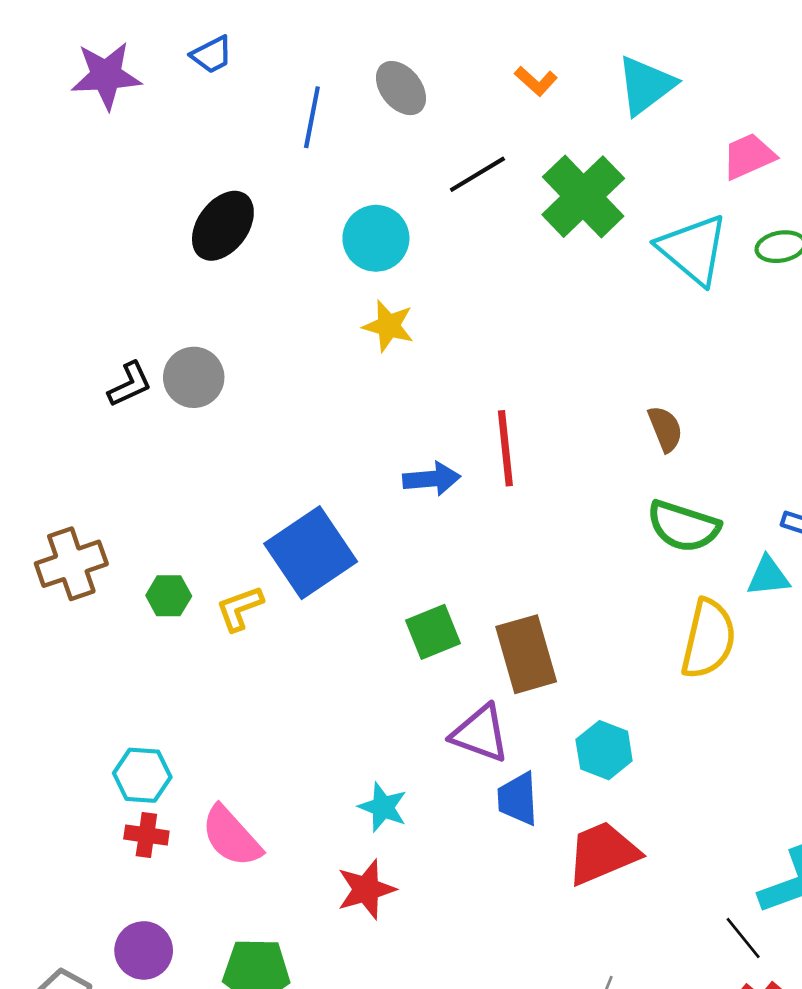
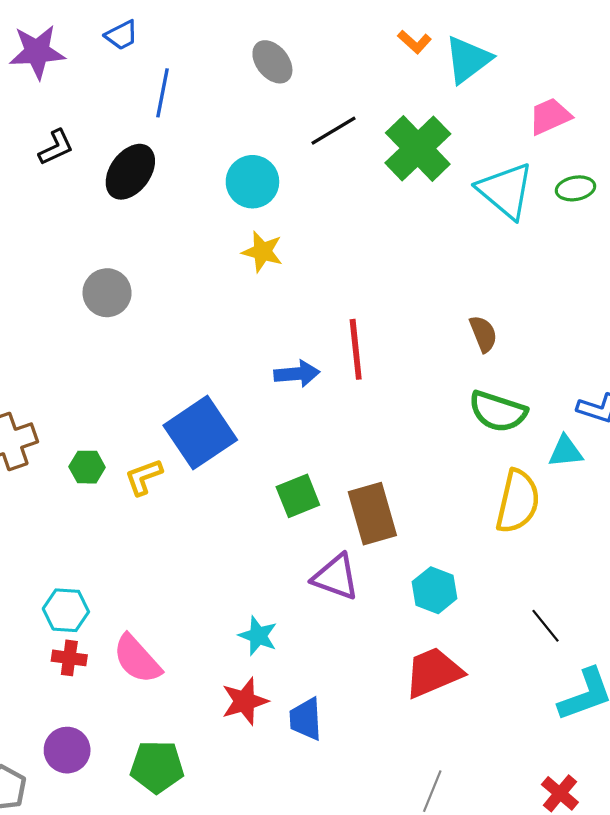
orange L-shape: (536, 81) -> (415, 42), moved
blue line: (312, 117) -> (163, 93), moved
black L-shape: (130, 384) -> (56, 147), moved
blue trapezoid: (518, 799) -> (306, 719), moved
black line: (743, 938) -> (546, 626), moved

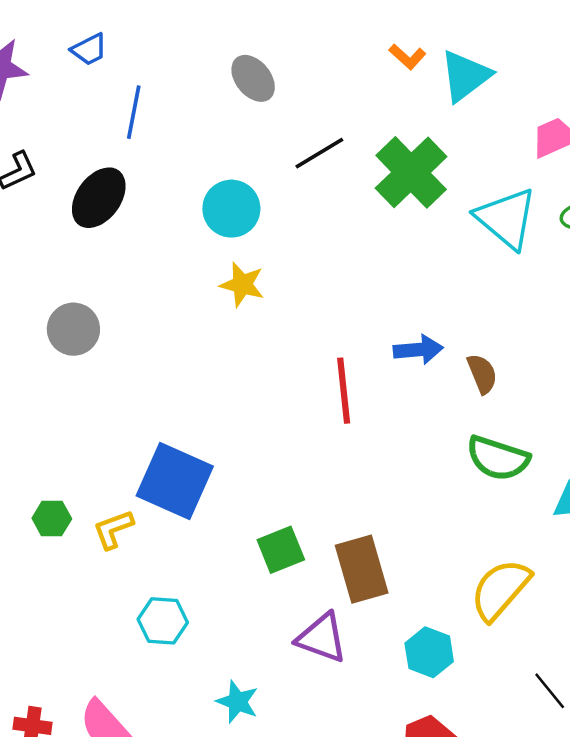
blue arrow: (297, 374) -> (418, 350), moved
blue square: (200, 433) -> (175, 481), turned -32
yellow semicircle: (518, 501) -> (500, 590), moved, turned -152
cyan hexagon: (66, 610) -> (163, 621), moved

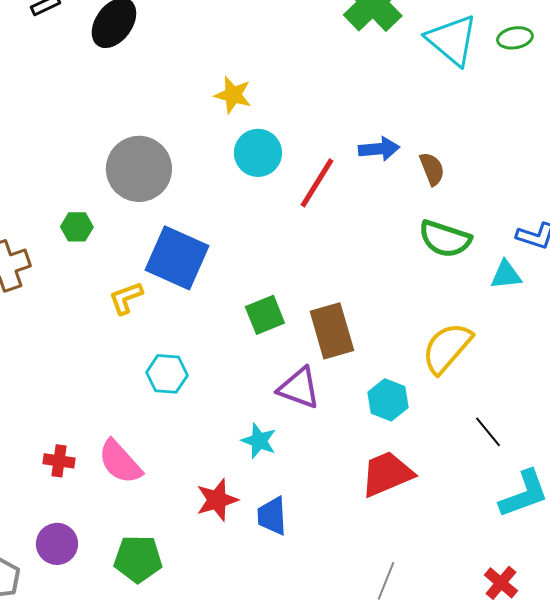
cyan circle: (231, 209) -> (258, 153), moved
gray circle: (73, 329) -> (139, 169), moved, size x1.5
red line: (344, 391) -> (317, 183), turned 38
green hexagon: (52, 518) -> (77, 227), moved
cyan star: (237, 702) -> (259, 441), moved

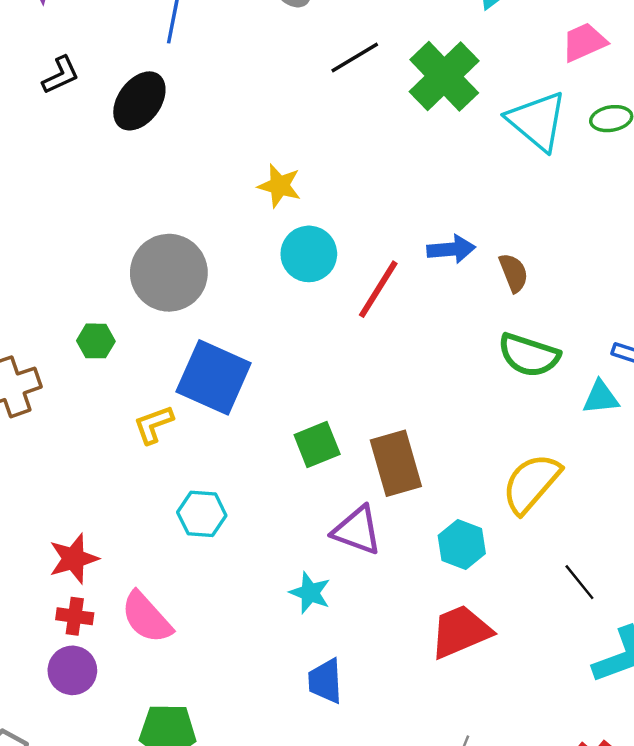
red star: (217, 500) -> (74, 559), moved
purple circle: (57, 544) -> (72, 670), moved

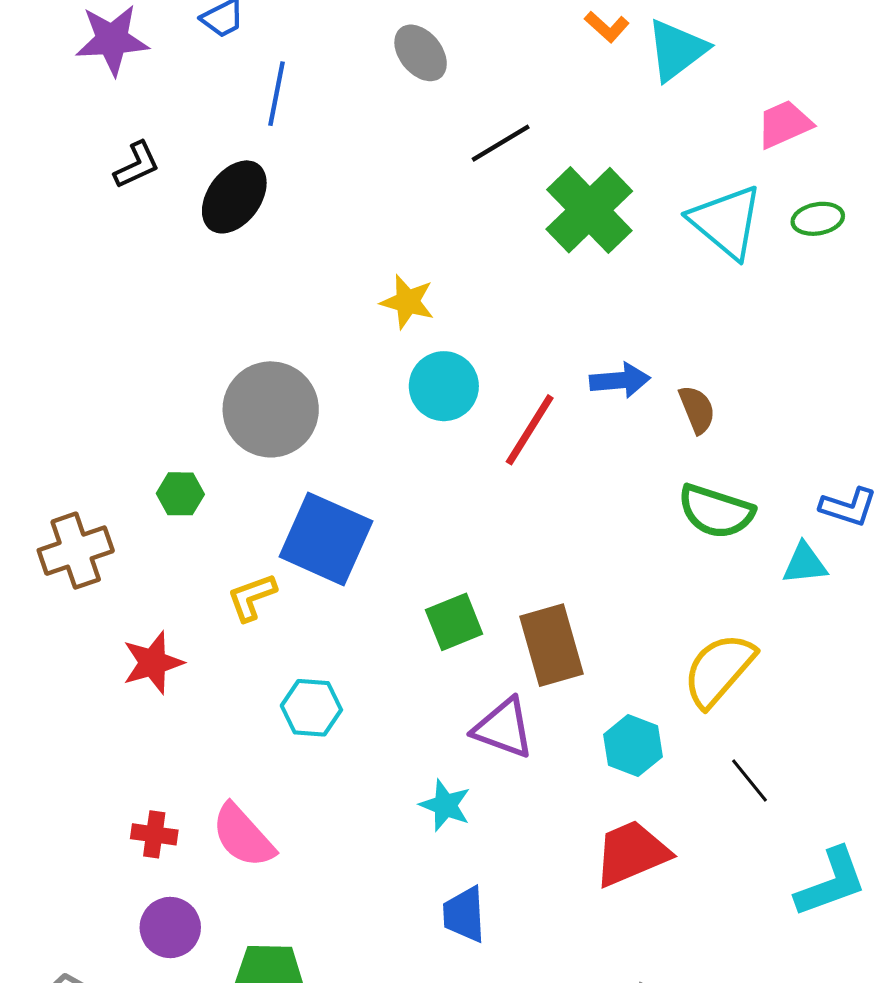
green cross: (444, 76) -> (589, 210), moved
red star: (74, 559) -> (153, 663), moved
black line: (579, 582) -> (749, 781), moved
purple circle: (72, 670) -> (170, 927), moved

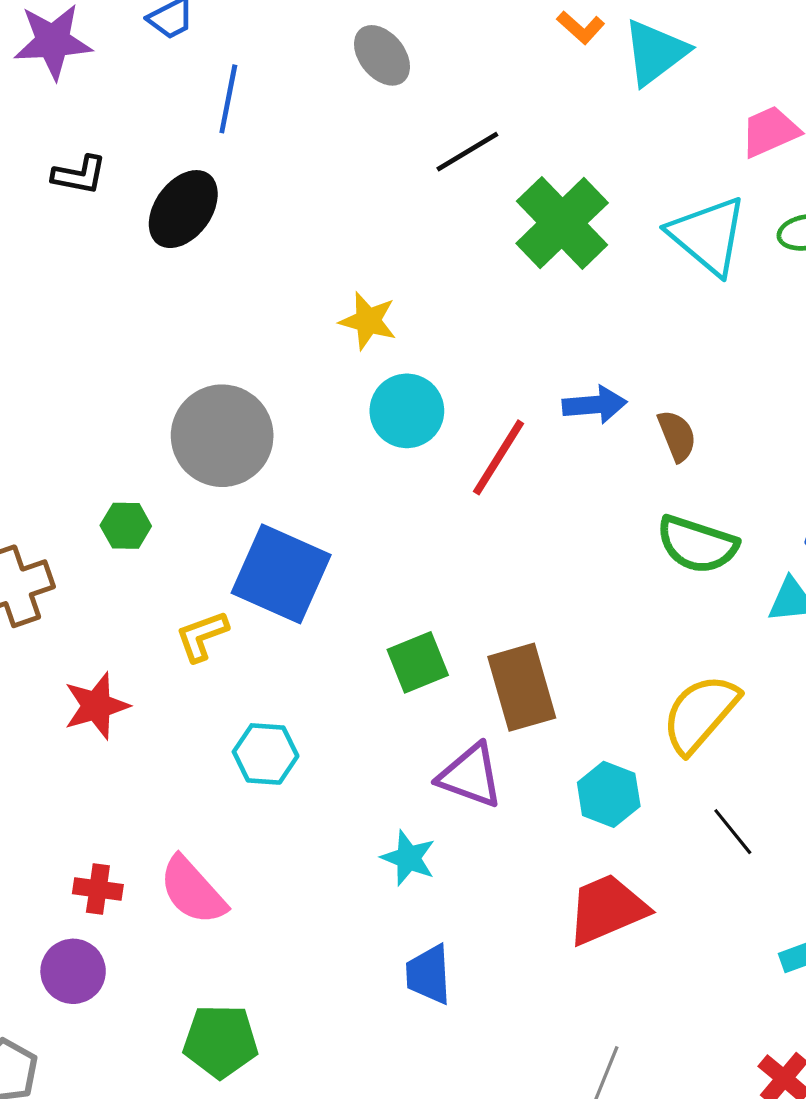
black L-shape: (137, 165) -> (79, 175), turned 36
purple circle: (170, 927) -> (73, 971), moved

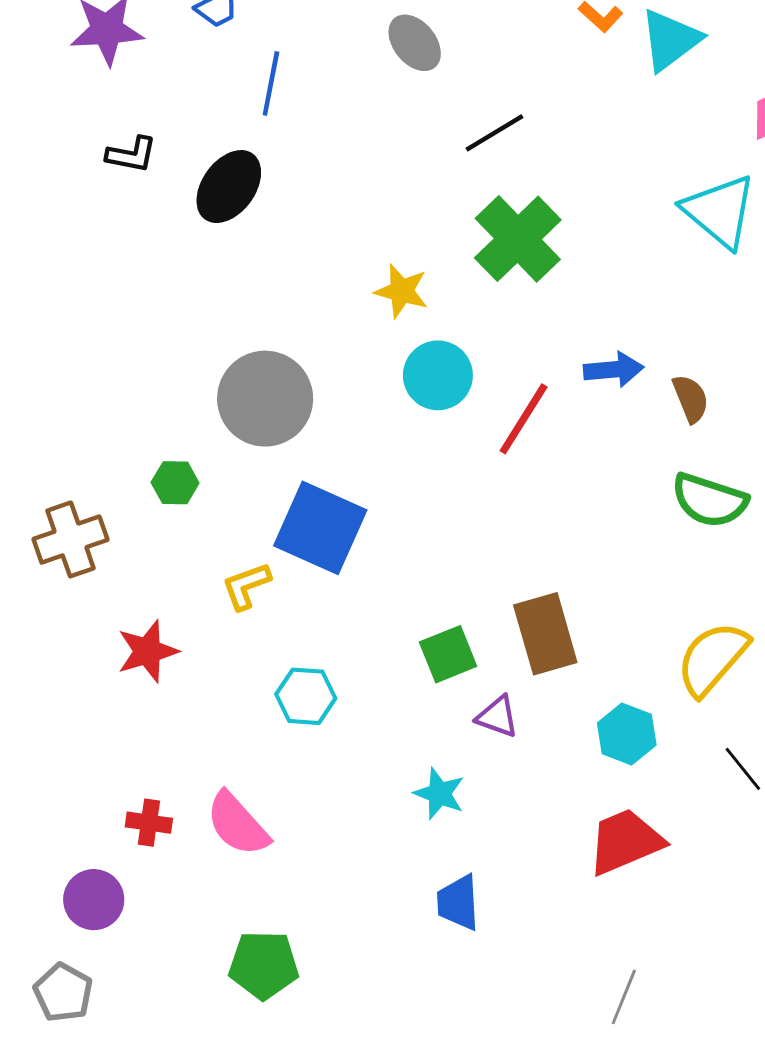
green cross: (562, 223) -> (518, 239), moved
green square: (418, 662) -> (448, 654), moved
purple triangle: (470, 776) -> (497, 717), size x0.7
purple circle: (73, 971) -> (94, 900), moved

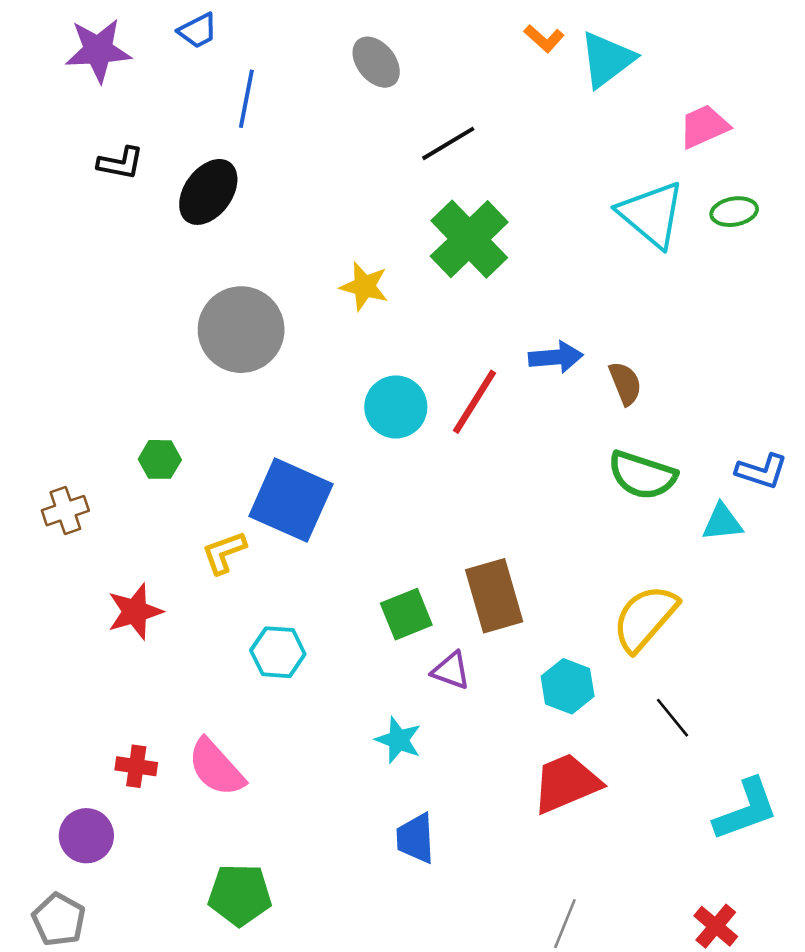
cyan circle: (438, 375) -> (396, 407), moved
gray circle: (265, 399) -> (241, 330), moved
brown cross: (70, 539) -> (65, 511), size x0.7

